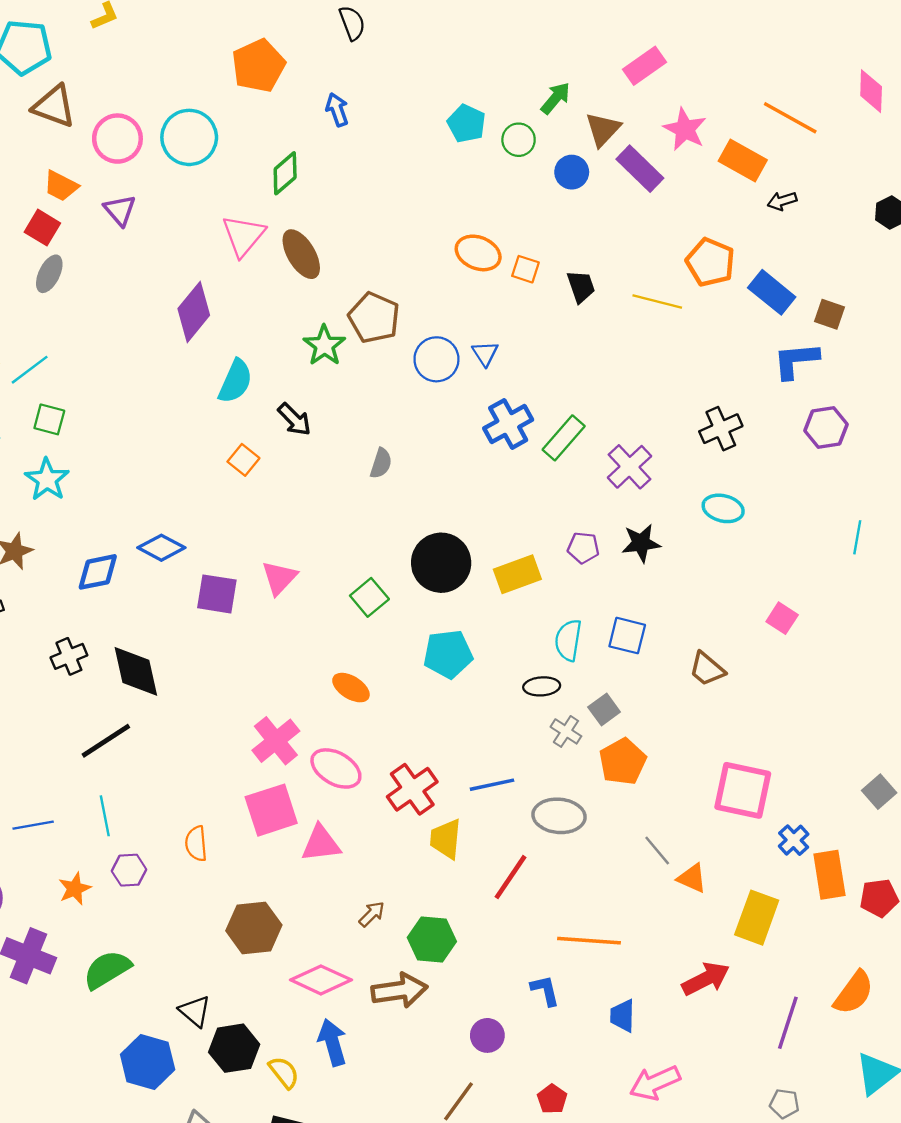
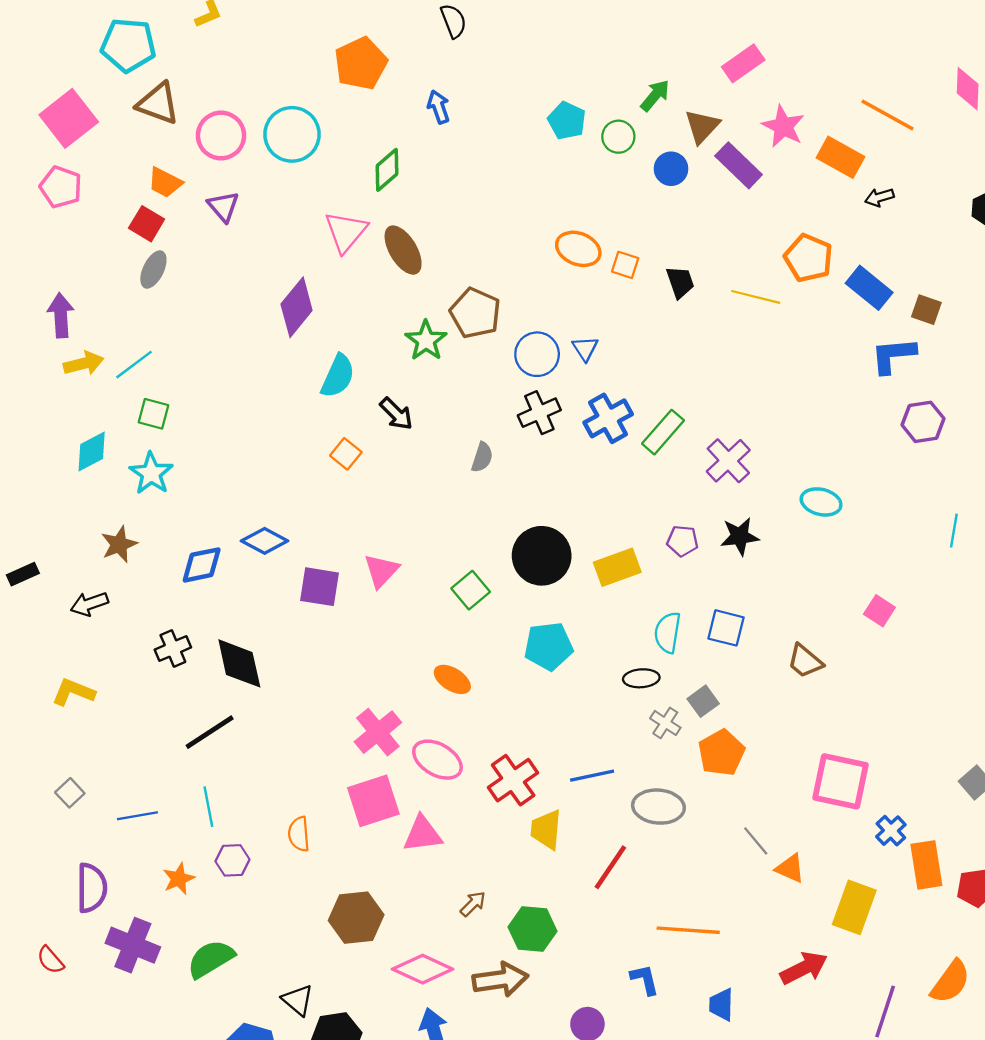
black cross: (721, 429) -> (539, 413), moved

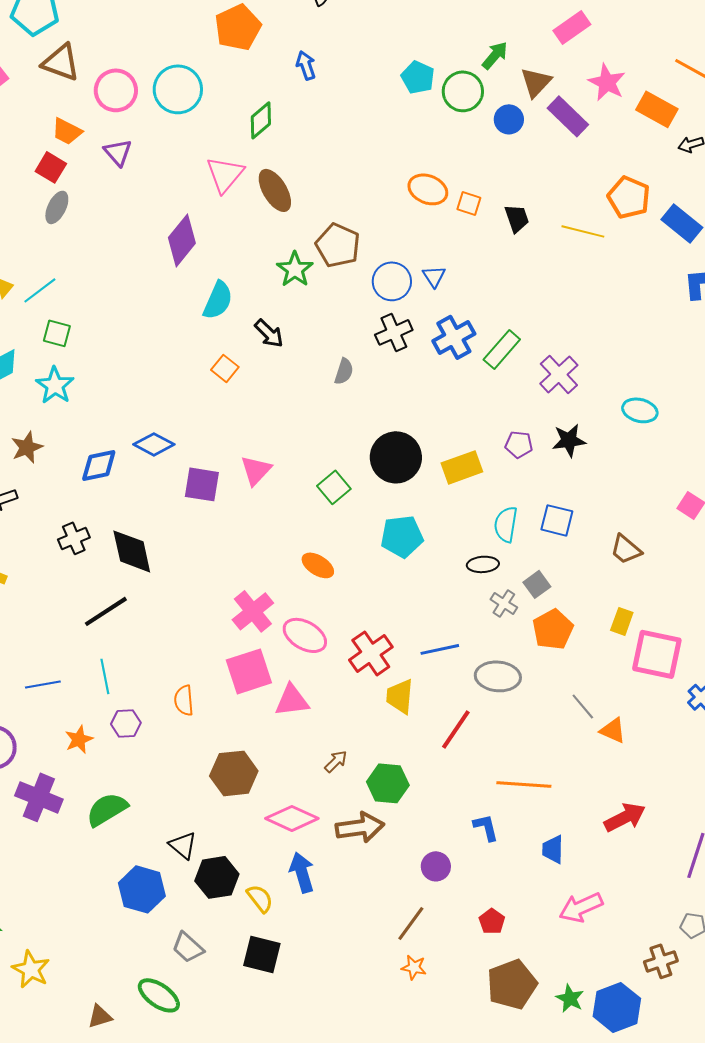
green circle: (618, 137) -> (463, 91), size x1.4
yellow rectangle: (854, 907) -> (622, 621), moved, size x0.6

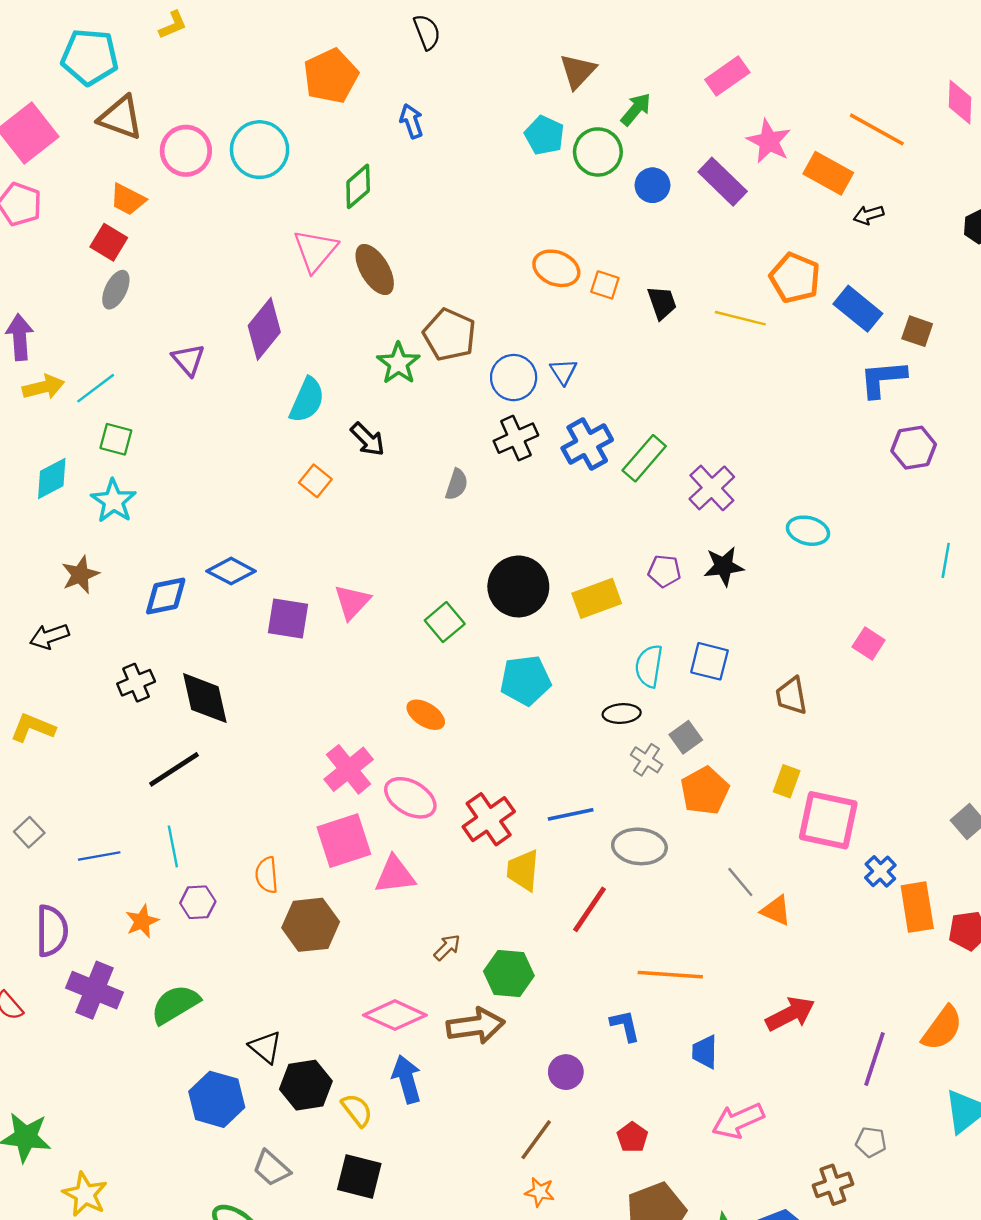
brown triangle: (536, 82) -> (578, 71), moved
purple triangle: (118, 152) -> (188, 360), moved
brown trapezoid: (626, 549) -> (791, 696), turned 40
brown hexagon: (234, 773) -> (311, 925), moved

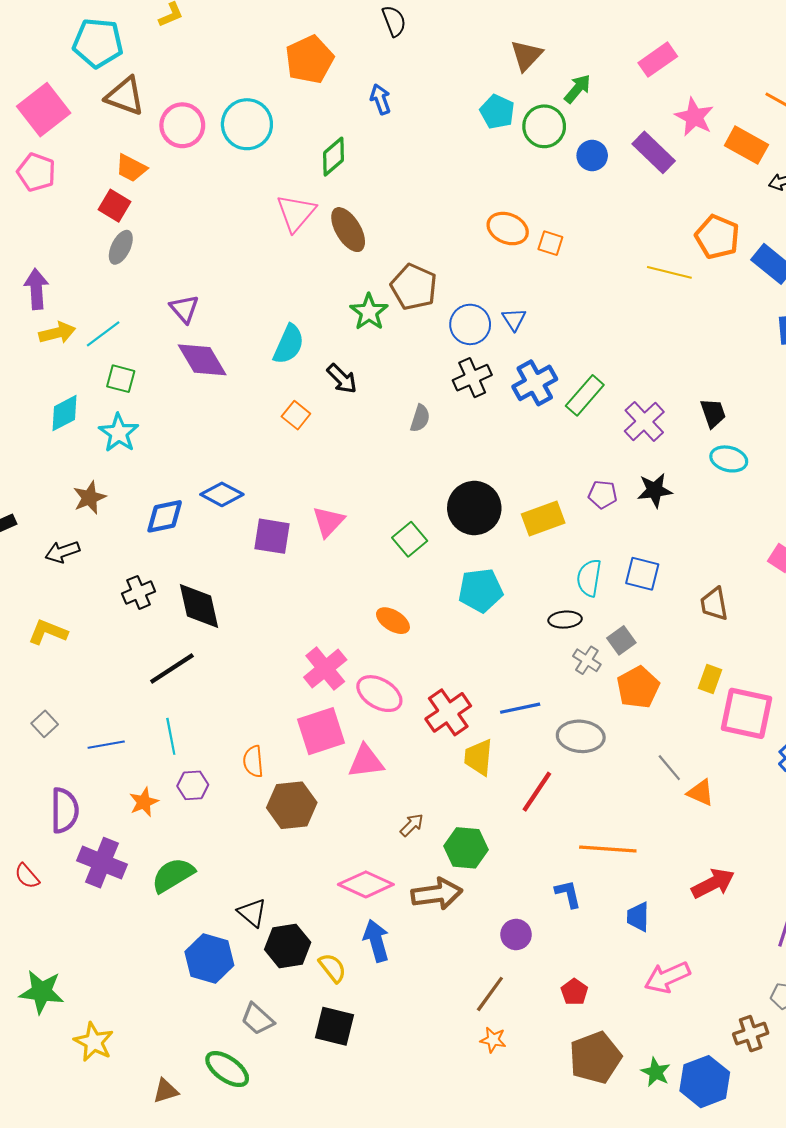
black trapezoid: (662, 303) -> (713, 413), moved
purple diamond: (264, 329) -> (202, 360), moved, turned -70

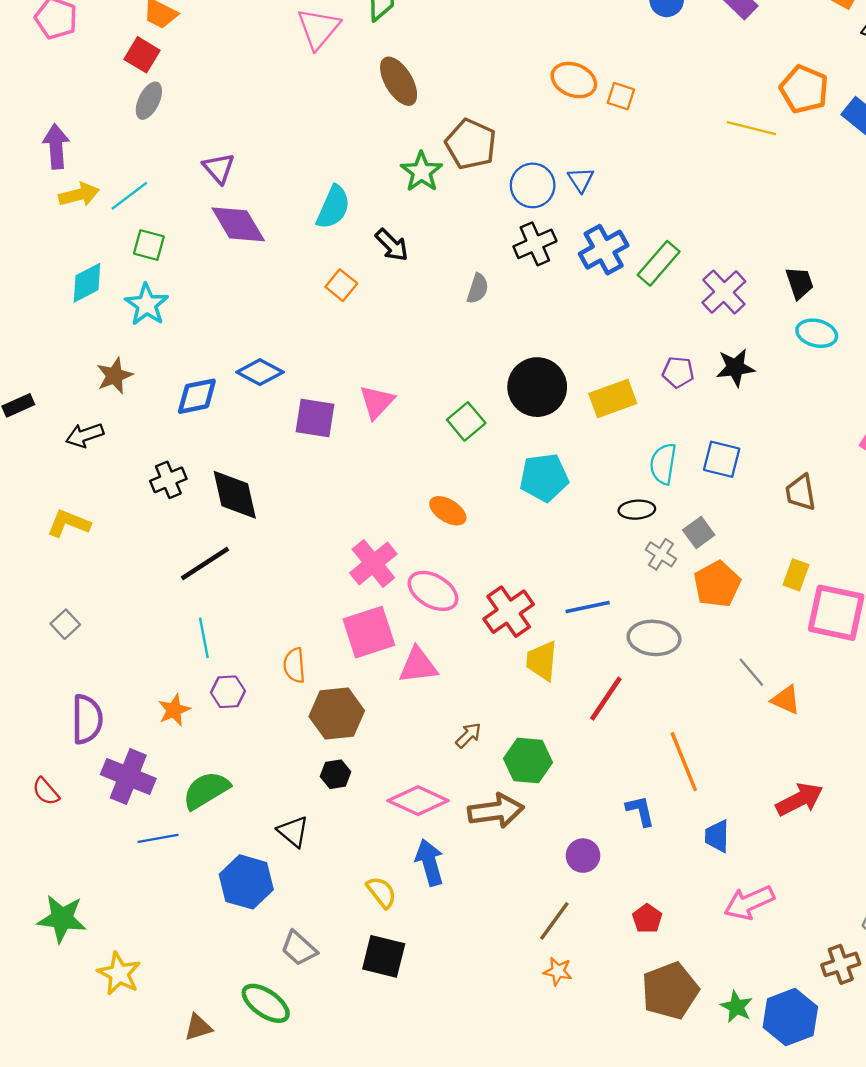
pink triangle: (296, 213) -> (318, 29), moved
blue line: (106, 745) -> (158, 838), moved
orange line: (608, 849) -> (684, 762), turned 64
black hexagon: (288, 946) -> (336, 774), moved, size x0.6

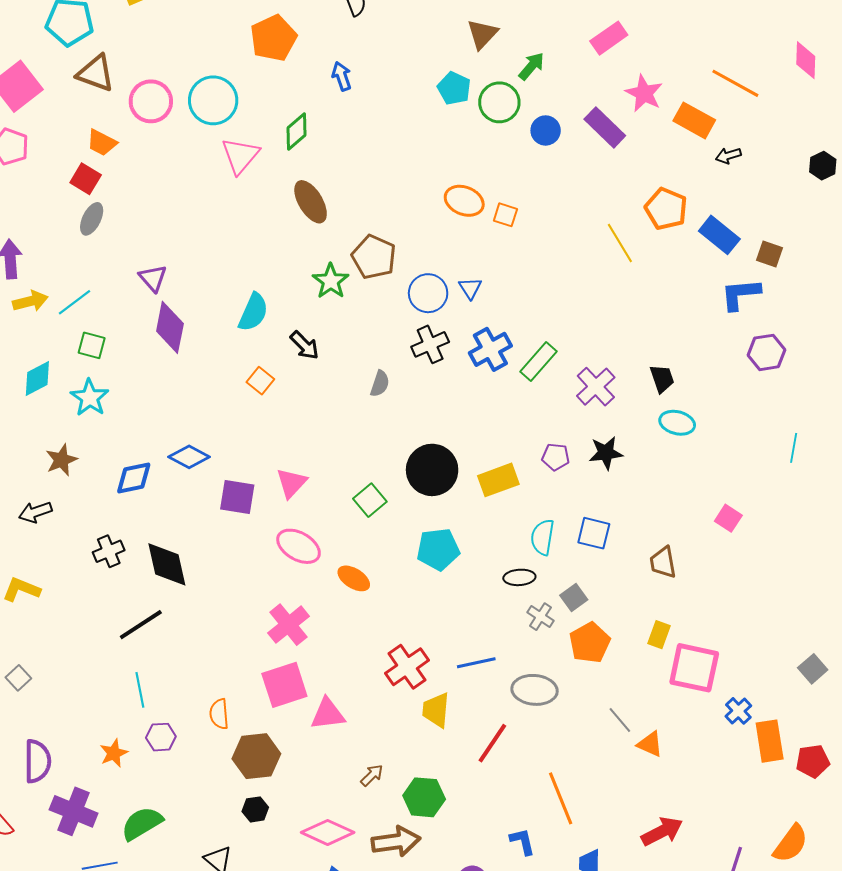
yellow line: (751, 128) -> (620, 243), turned 45
purple diamond: (238, 224) -> (170, 327), turned 42
pink ellipse: (433, 591) -> (299, 546), moved

